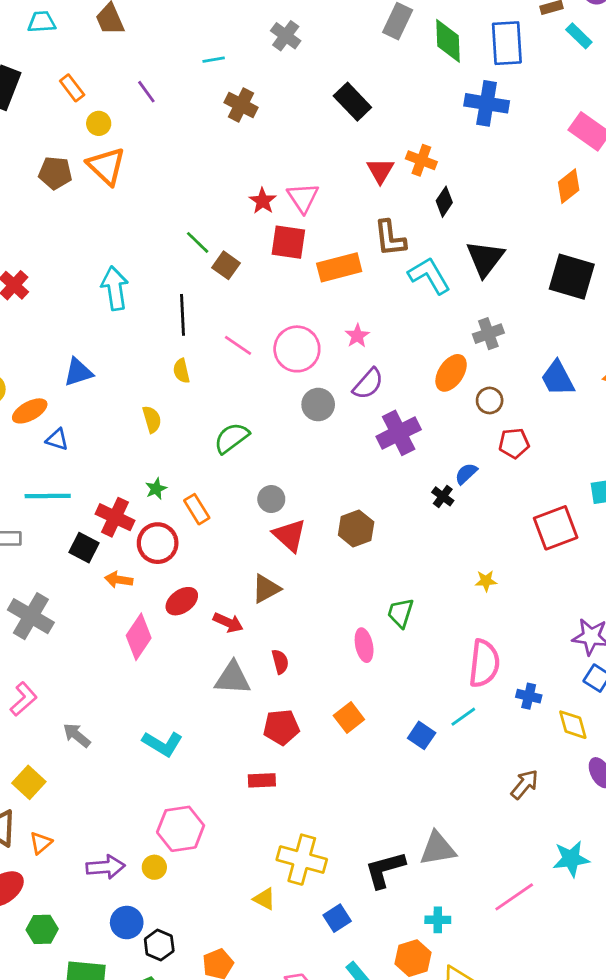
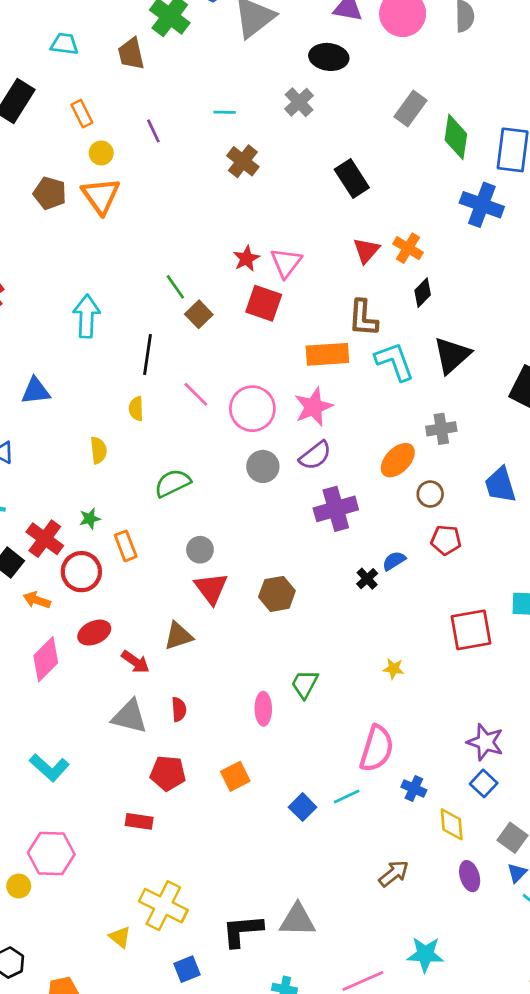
orange rectangle: (339, 267) -> (327, 354), moved
pink star: (357, 336) -> (314, 407), size x1.6

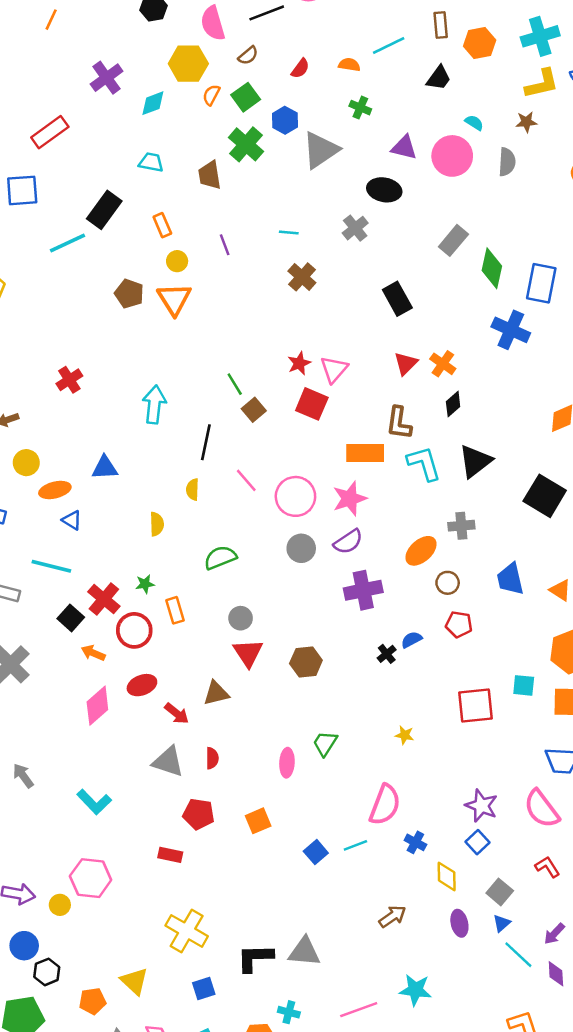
yellow triangle: (120, 937) -> (134, 981), moved, size x1.4

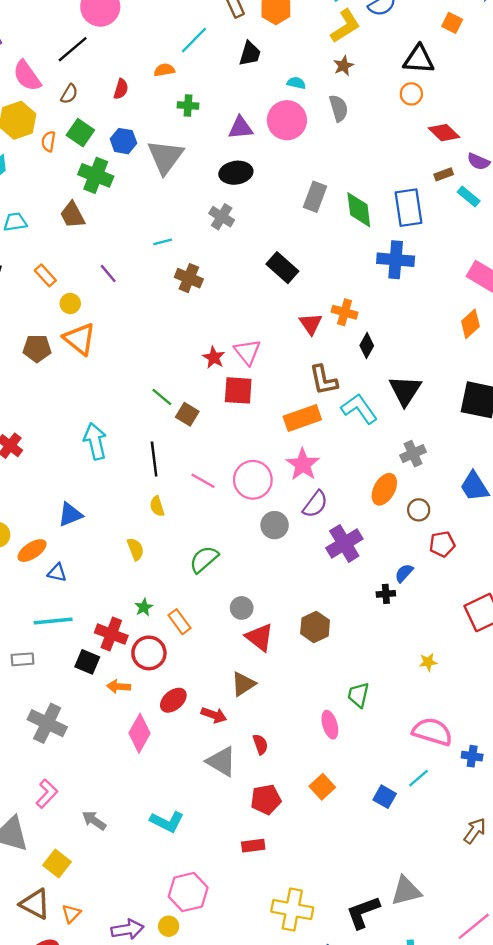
black cross: (387, 654) -> (386, 594), turned -36
gray triangle: (168, 762) -> (221, 761), turned 32
pink semicircle: (385, 805) -> (432, 732), turned -75

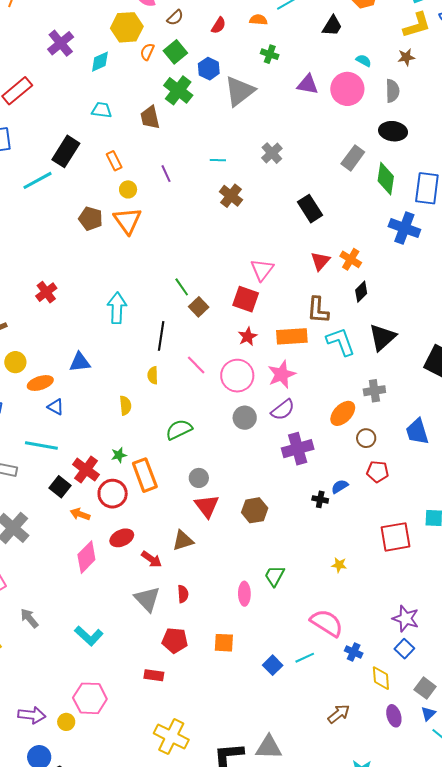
black ellipse: (236, 173) -> (393, 131), moved
red star: (214, 357) -> (248, 336), moved
orange rectangle: (180, 622) -> (145, 475), size x1.5
orange square: (322, 787) -> (224, 643), turned 30

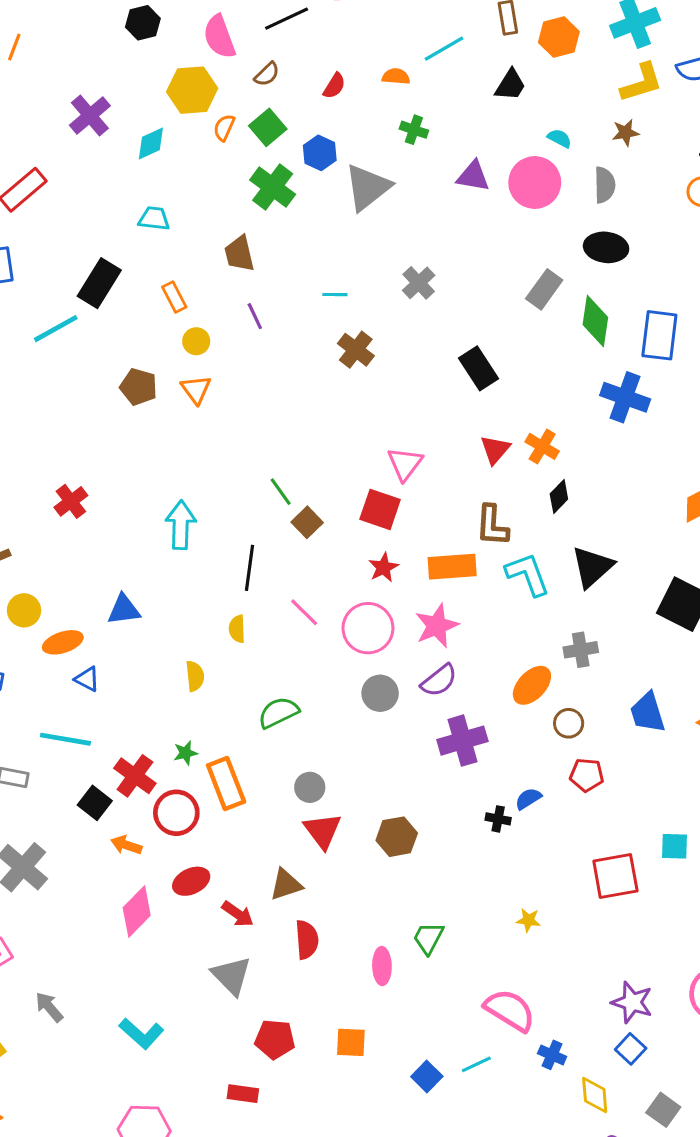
brown trapezoid: (150, 117) -> (239, 254), moved
orange triangle: (128, 221) -> (196, 390), size x0.7
red semicircle: (183, 594) -> (307, 940), moved, size x1.4

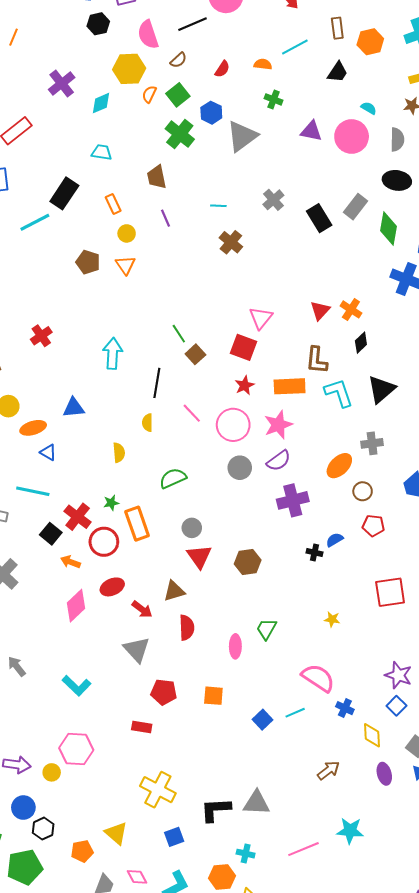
black rectangle: (478, 368) -> (319, 218), moved

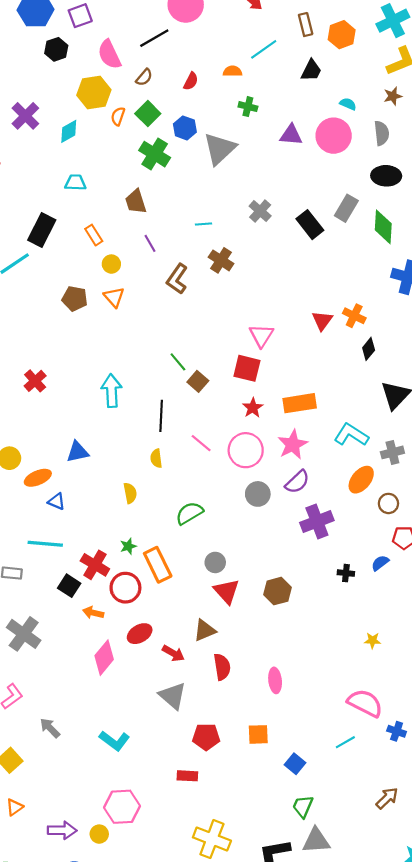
brown L-shape: (317, 360) -> (177, 279), moved, turned 36
cyan L-shape: (339, 393) -> (351, 435), moved, turned -32
blue semicircle: (335, 540) -> (380, 563), moved
green trapezoid: (266, 629) -> (303, 806), moved
blue square: (262, 720) -> (295, 764), moved

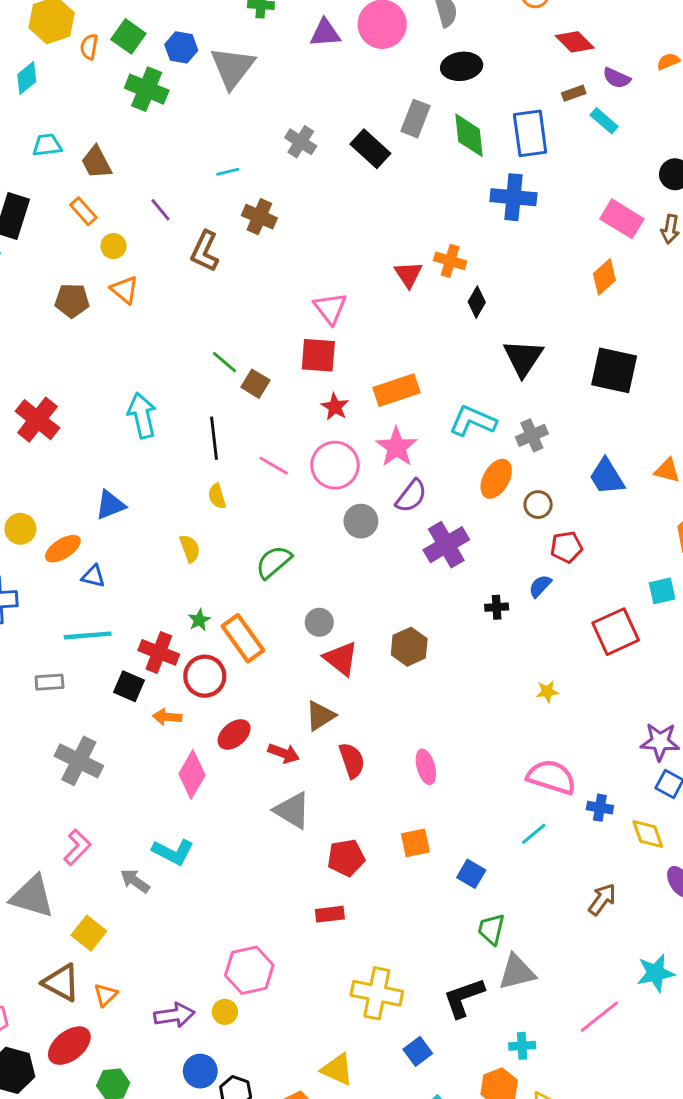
brown trapezoid: (136, 202) -> (96, 162), moved
red cross: (35, 381) -> (37, 420), size x1.4
cyan L-shape: (115, 741) -> (173, 852), moved

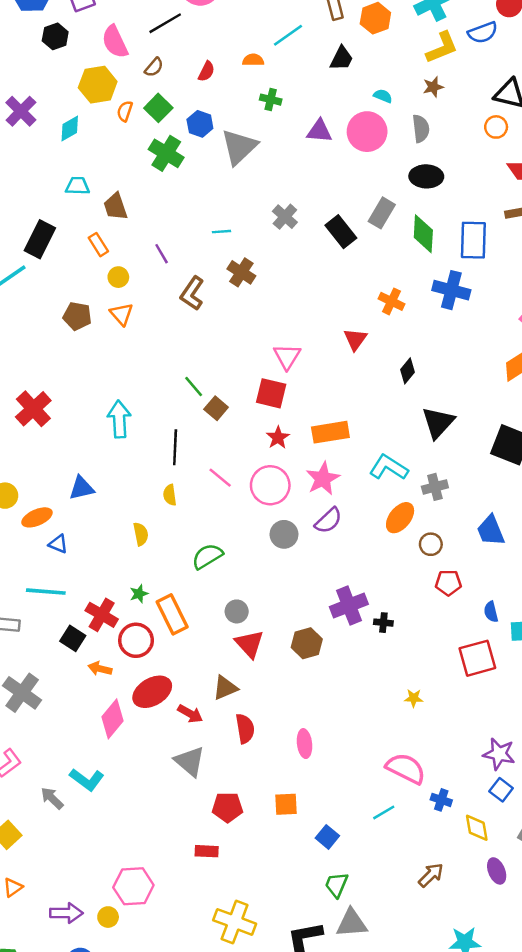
orange cross: (450, 261) -> (392, 301), moved
purple cross: (446, 545) -> (349, 605), moved
blue semicircle: (540, 586) -> (491, 612), moved, turned -66
red ellipse: (234, 734) -> (152, 692), size x1.4

